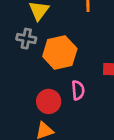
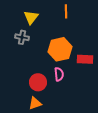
orange hexagon: (60, 52) -> (60, 49), moved

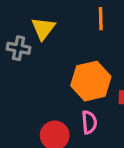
gray cross: (22, 37) -> (18, 48), moved

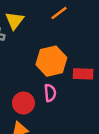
orange line: (101, 19) -> (59, 13), turned 54

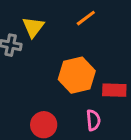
pink semicircle: (50, 93) -> (93, 120), moved

